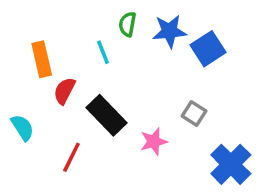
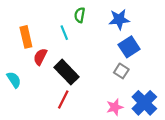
blue star: (169, 31) -> (119, 19), moved
blue square: (208, 49) -> (129, 47), moved
pink star: (154, 142) -> (115, 107), moved
red line: (71, 157) -> (63, 99), moved

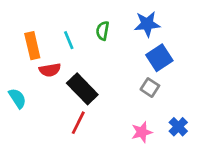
green semicircle: (80, 15) -> (103, 31), moved
cyan line: (64, 33) -> (69, 40), moved
red semicircle: (40, 57) -> (50, 70), turned -126
blue cross: (144, 103) -> (178, 127), size x0.6

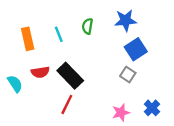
red semicircle: (50, 70) -> (40, 72), moved

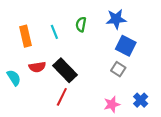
blue square: (136, 49) -> (126, 46), turned -30

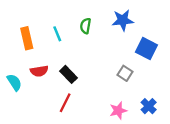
blue square: (126, 46) -> (146, 48), moved
black rectangle: (65, 70) -> (69, 74), size x0.7

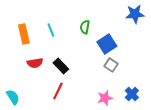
blue star: (123, 20) -> (135, 14), moved
green semicircle: (85, 26) -> (85, 27), moved
blue square: (146, 48) -> (107, 44), moved, turned 30
cyan semicircle: (14, 82) -> (13, 97), moved

